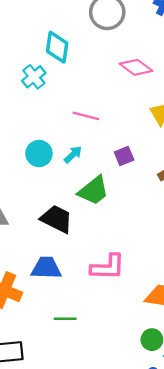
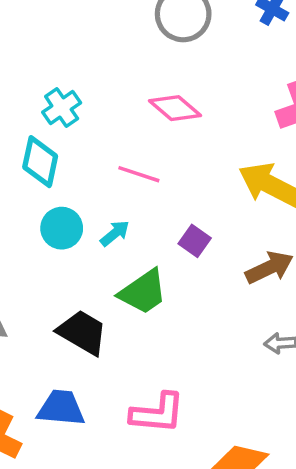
cyan diamond: (57, 47) -> (40, 162), moved
pink diamond: (136, 67) -> (175, 108), moved
purple square: (124, 156) -> (195, 241), turned -36

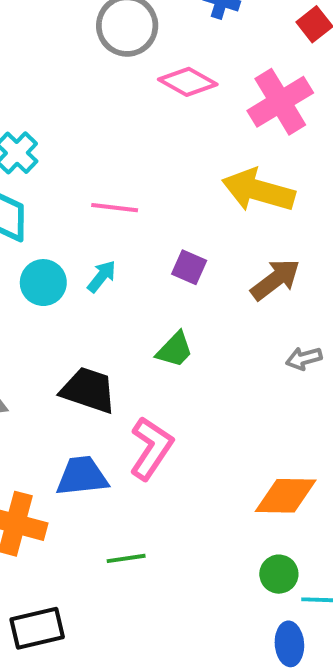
pink diamond: (175, 108) -> (188, 82), moved
green trapezoid: (143, 292) -> (175, 350), moved, size x0.7
pink L-shape: (157, 413) -> (151, 448), moved, turned -50

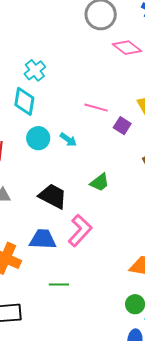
pink line: (115, 208) -> (96, 108), moved
purple square: (189, 267) -> (122, 126), moved
cyan arrow: (102, 276) -> (68, 140), turned 78

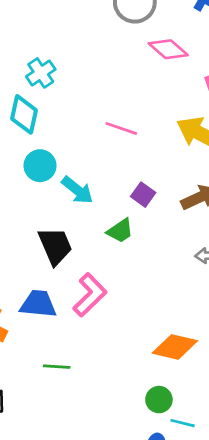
purple square: (122, 126) -> (143, 195), moved
cyan arrow: (68, 140) -> (77, 190), moved, size x1.4
black trapezoid: (53, 196) -> (55, 246), turned 36

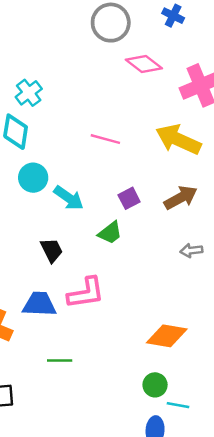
purple square: (143, 195) -> (129, 198), turned 30
black trapezoid: (55, 246) -> (52, 250), size x0.7
pink L-shape: (90, 295) -> (86, 293), turned 39

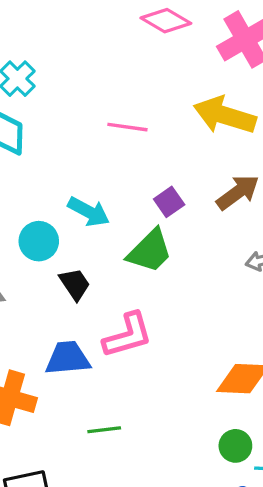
cyan circle: (33, 178) -> (39, 241), moved
green trapezoid: (110, 233) -> (150, 251), size x1.4

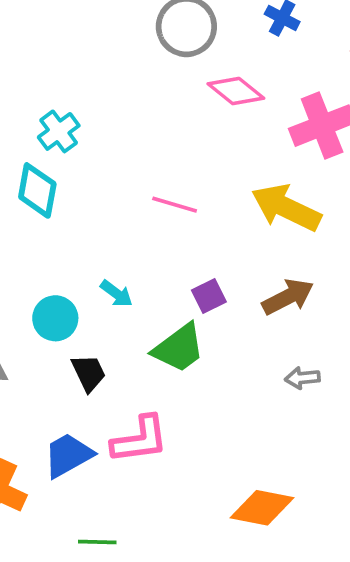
cyan arrow: (89, 212) -> (116, 294), size x0.7
blue trapezoid: (68, 358) -> (68, 455), turned -33

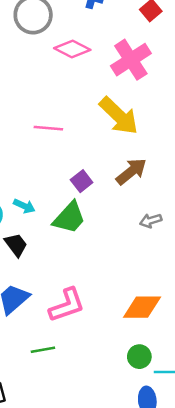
yellow arrow: (286, 208) -> (119, 116), turned -150
cyan arrow: (116, 294) -> (24, 206), moved
pink L-shape: (140, 440) -> (67, 305), moved

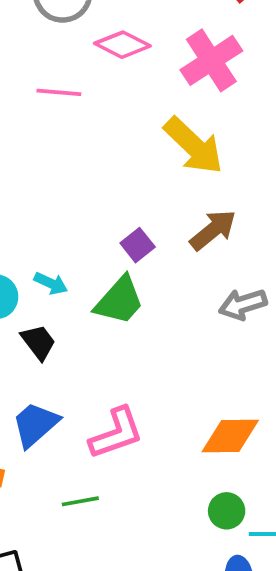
pink line: (48, 128) -> (59, 92), moved
gray arrow: (151, 221) -> (243, 304), size x1.4

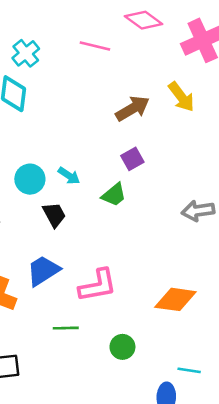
yellow arrow: (194, 146) -> (181, 97), size x0.7
brown arrow: (213, 230) -> (133, 108), moved
green trapezoid: (119, 301) -> (114, 195), size x0.7
green circle: (227, 511) -> (122, 347), moved

